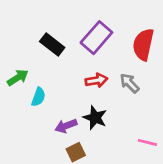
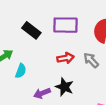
purple rectangle: (96, 38) -> (65, 25), turned 50

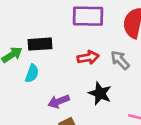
black rectangle: (31, 30) -> (40, 44), moved, turned -42
black star: (64, 87) -> (100, 93), moved

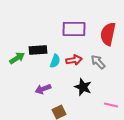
cyan semicircle: (32, 73) -> (55, 61), moved
purple arrow: (59, 101) -> (43, 89), moved

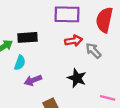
red arrow: (74, 60) -> (74, 41), moved
cyan semicircle: (55, 61) -> (20, 63), moved

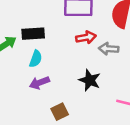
gray arrow: (93, 51) -> (109, 49), turned -42
cyan semicircle: (20, 63) -> (36, 59), moved

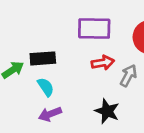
gray arrow: (109, 49) -> (128, 76), turned 114
cyan semicircle: (36, 59) -> (46, 87), turned -54

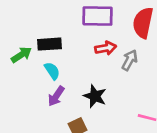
black star: (107, 111) -> (95, 96), moved
purple arrow: (50, 114) -> (56, 96), turned -35

